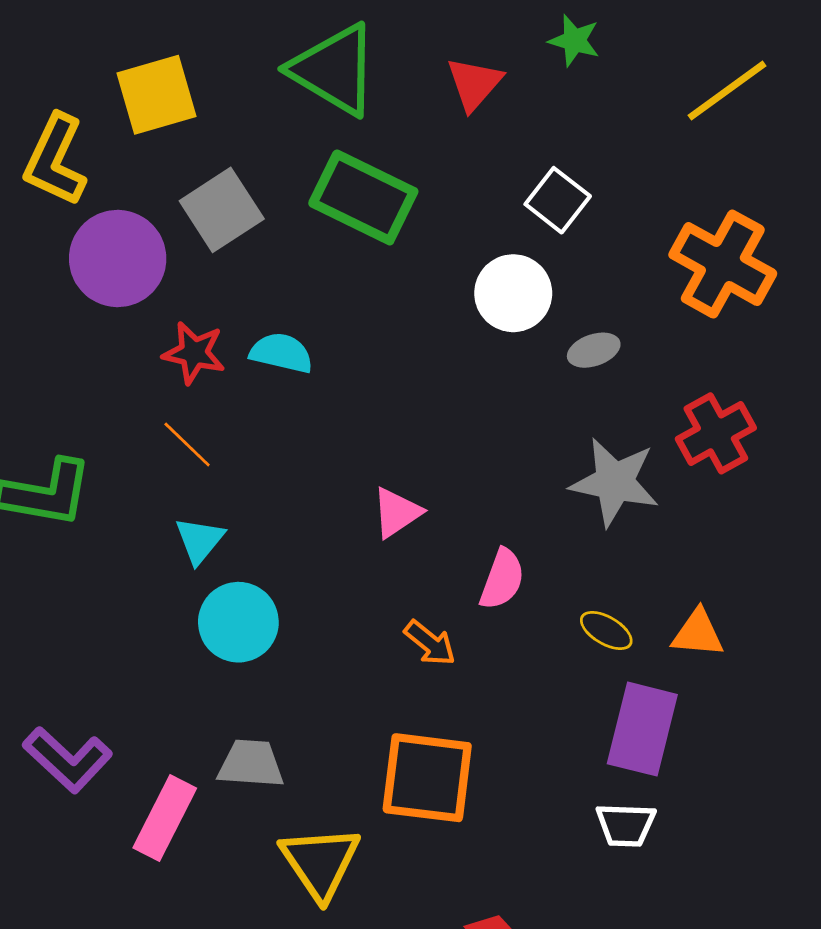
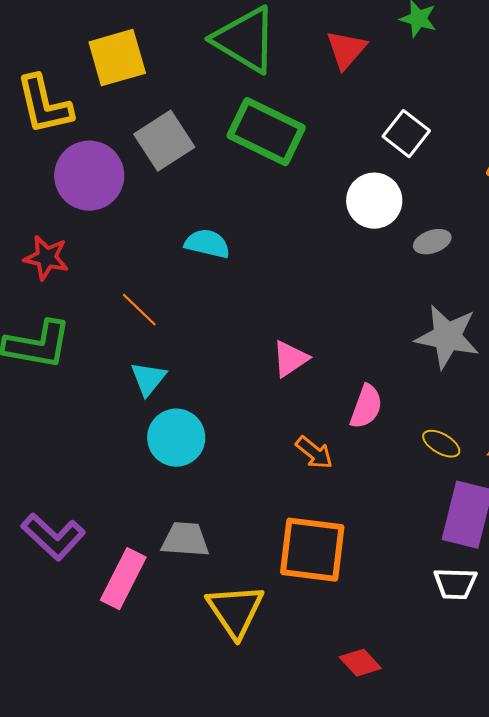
yellow L-shape: (55, 160) -> (44, 105), turned -38
red star: (194, 353) -> (46, 258), moved

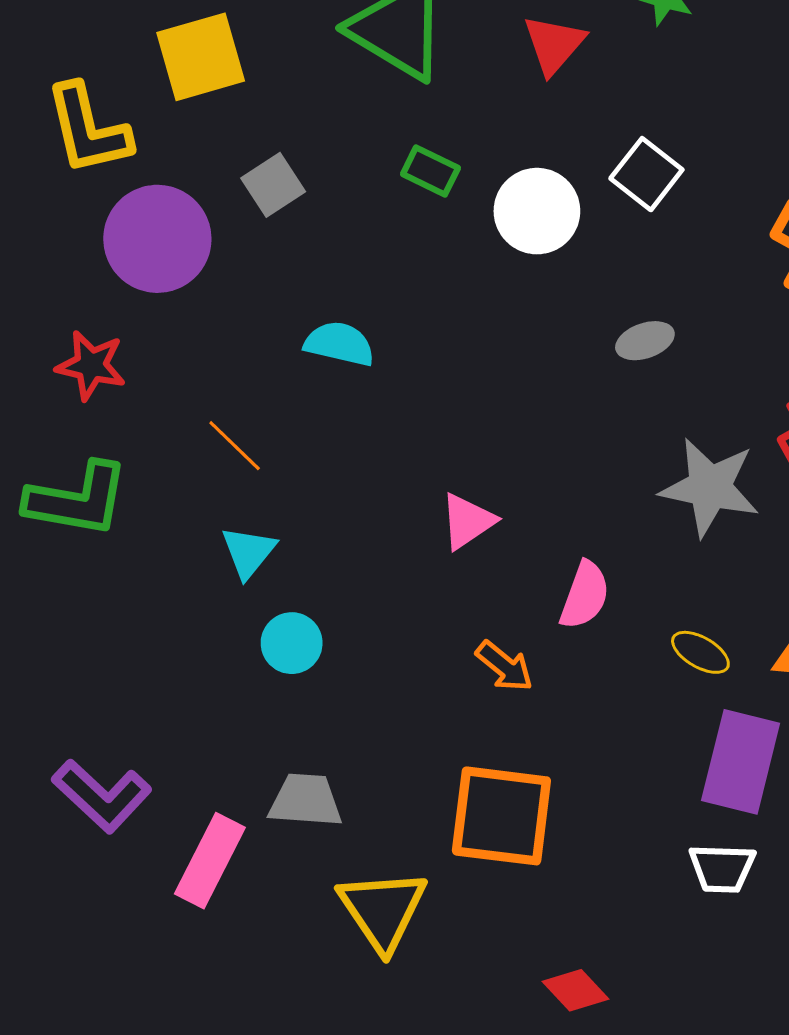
green rectangle: (266, 132) -> (430, 171), size x0.5
gray square: (164, 141) -> (273, 185), size x0.7
white circle: (374, 201) -> (537, 211), moved
gray ellipse: (432, 242) -> (645, 341), moved
cyan circle: (176, 438) -> (292, 643), size x0.7

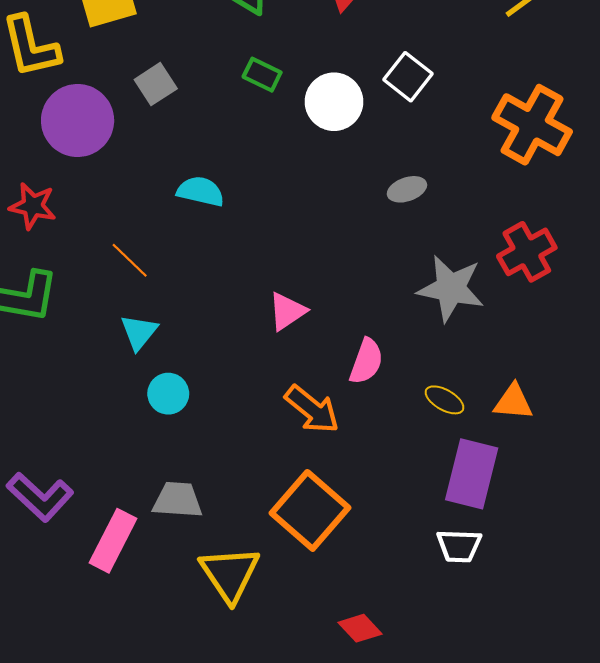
orange arrow: (505, 666) -> (312, 409), size x1.4
orange square: (501, 816) -> (310, 510), turned 34

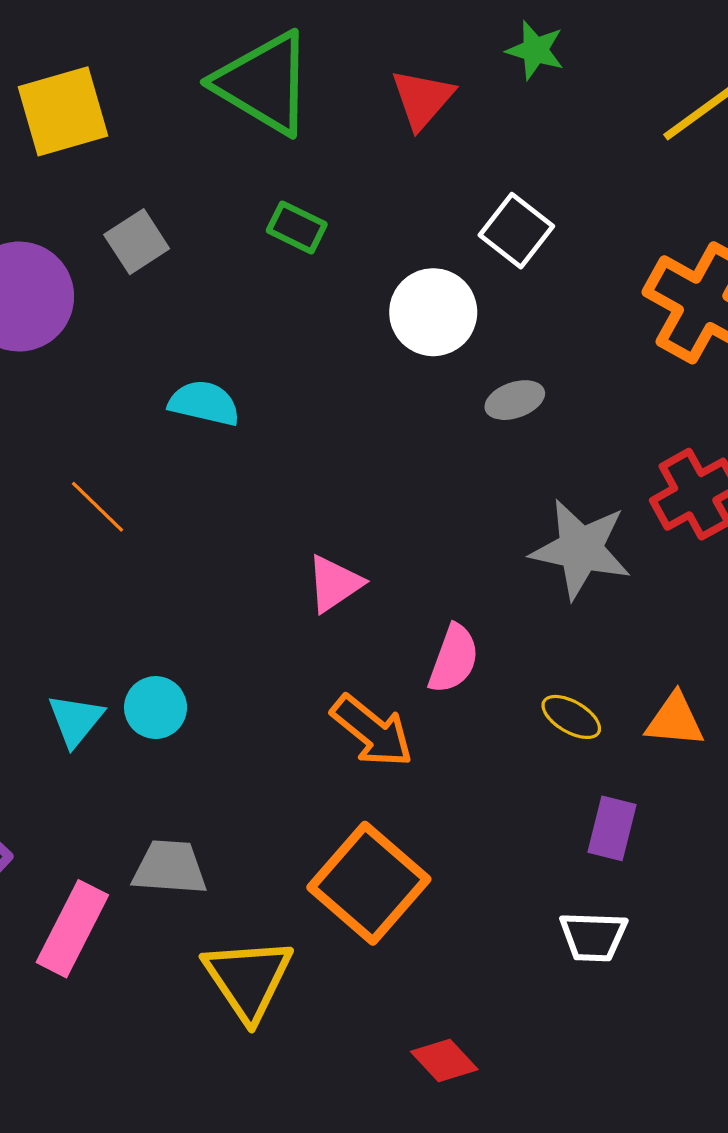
white circle: (334, 102) -> (433, 312), moved
cyan triangle: (139, 332) -> (76, 720), moved
purple rectangle: (472, 474) -> (612, 828), size x0.6

